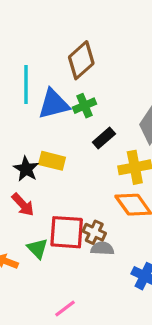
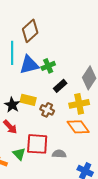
brown diamond: (81, 60) -> (30, 31), moved
brown cross: (94, 232) -> (47, 110), moved

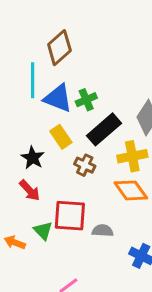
blue triangle: (29, 65) -> (58, 98), turned 35
black rectangle: (60, 86) -> (104, 129), size x1.6
yellow rectangle: (28, 100) -> (61, 137), moved, turned 42

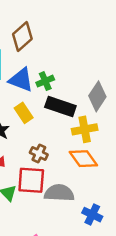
black rectangle: (104, 129) -> (60, 106), turned 60
brown cross: (85, 165) -> (39, 154), moved
gray semicircle: (103, 231) -> (59, 193), size x1.6

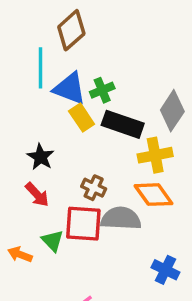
yellow rectangle: (24, 113) -> (82, 118), moved
gray semicircle: (59, 193) -> (121, 218), moved

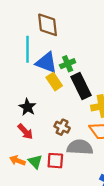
brown diamond: (71, 30) -> (48, 25), turned -55
black rectangle: (123, 124) -> (81, 86), turned 45
red square: (83, 224) -> (55, 161), moved, size x0.7
orange arrow: (20, 254) -> (17, 161), moved

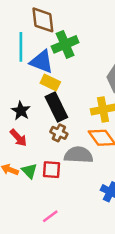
green cross: (68, 64) -> (65, 44), moved, size x1.5
yellow rectangle: (54, 82) -> (50, 83), turned -30
black rectangle: (81, 86) -> (56, 107), moved

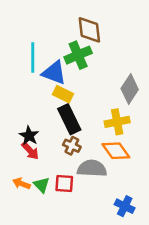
brown diamond: (43, 20) -> (89, 30), moved
black star: (21, 111) -> (29, 136), moved

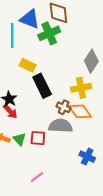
blue triangle: (54, 73) -> (30, 19), moved
yellow rectangle: (63, 94) -> (28, 65), moved
brown cross: (72, 146) -> (64, 107), moved

